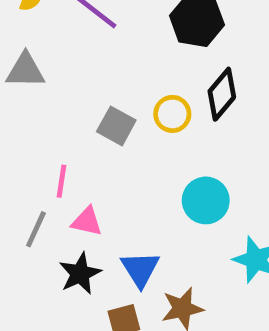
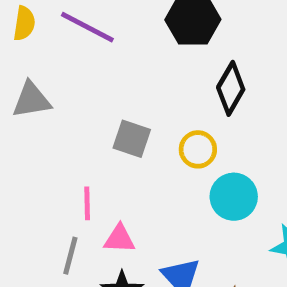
yellow circle: (172, 114) -> (198, 149), moved

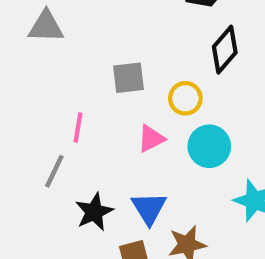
gray square: (132, 139) -> (128, 78), turned -36
pink triangle: (119, 239) -> (151, 139), moved, turned -40

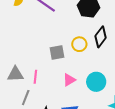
gray triangle: (46, 27) -> (15, 74), moved
yellow circle: (185, 98) -> (79, 44), moved

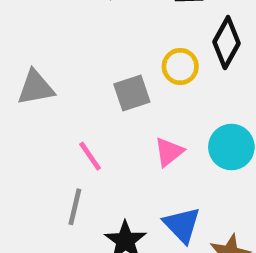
gray triangle: (15, 74) -> (36, 88), moved
pink line: (35, 77) -> (90, 156), turned -32

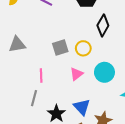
yellow circle: (180, 66) -> (83, 48), moved
pink line: (90, 156) -> (41, 75), turned 32

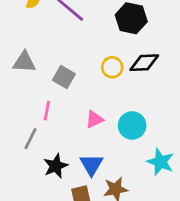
black diamond: (103, 25) -> (144, 63), turned 45
gray square: (60, 47) -> (64, 77), moved, turned 35
yellow circle: (83, 48) -> (112, 67), moved

